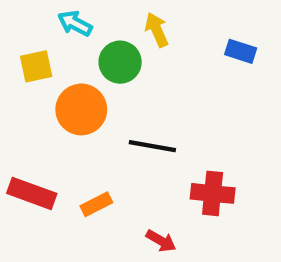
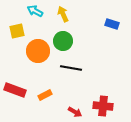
yellow arrow: (157, 30) -> (63, 14), moved
green circle: (120, 62) -> (63, 41), moved
red cross: (213, 193) -> (103, 106), moved

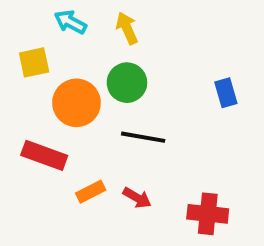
blue rectangle: (112, 24) -> (226, 93), moved, turned 56
red rectangle: (15, 90) -> (44, 155), moved
red arrow: (75, 112) -> (137, 198), moved

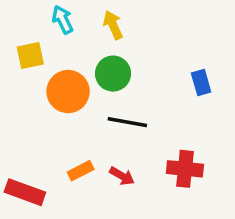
cyan arrow: (70, 22) -> (63, 20), turned 36
red rectangle: (44, 155) -> (25, 192), moved
red cross: (208, 214) -> (185, 169), moved

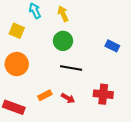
yellow square: (30, 56) -> (17, 31), turned 35
blue rectangle: (201, 83) -> (112, 46), turned -48
orange circle: (68, 92) -> (17, 64), moved

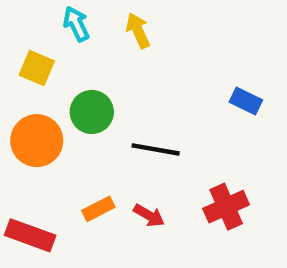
green circle: (63, 41) -> (92, 112), moved
red cross: (103, 94) -> (226, 207), turned -30

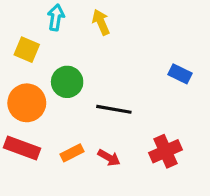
cyan arrow: (76, 24) -> (56, 17), turned 35
red rectangle: (30, 235) -> (22, 148), moved

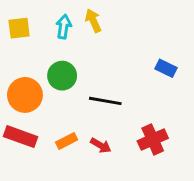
cyan arrow: (56, 17) -> (64, 27), moved
yellow square: (27, 50) -> (19, 28), moved, turned -30

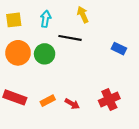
yellow arrow: (93, 21) -> (83, 15), moved
orange circle: (25, 95) -> (18, 53), moved
black line: (105, 101) -> (70, 38), moved

